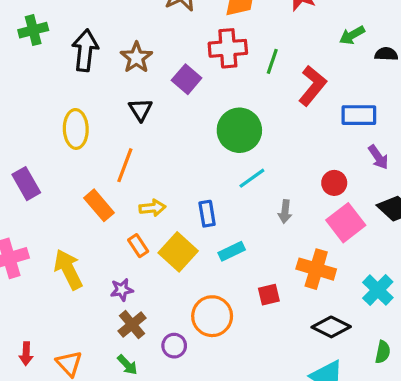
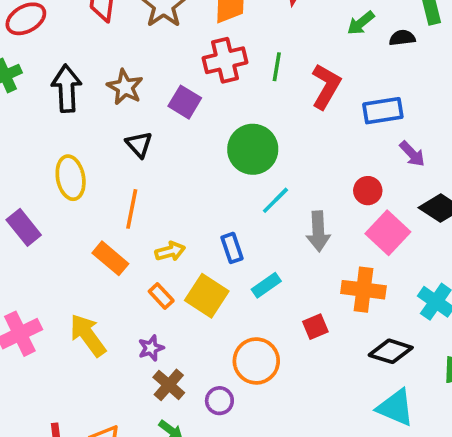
purple rectangle: (26, 184) -> (24, 227), moved
gray arrow: (285, 212) -> (318, 231), size x1.5

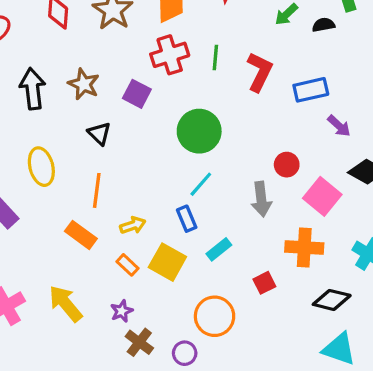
red circle: (368, 191) -> (287, 165), moved
cyan line: (275, 200) -> (201, 184), moved

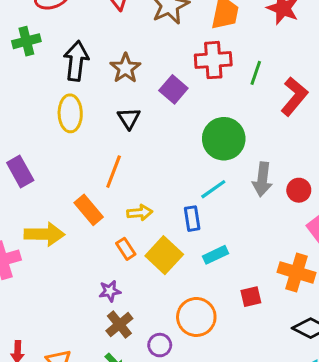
yellow ellipse: (41, 167) -> (70, 113), moved
gray arrow: (261, 199) -> (262, 179), moved
yellow arrow: (66, 304) -> (45, 234), moved, turned 117

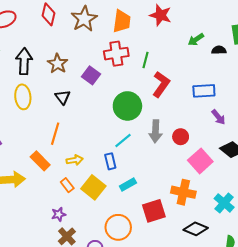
red L-shape: (294, 96) -> (161, 84), moved
red square: (251, 297) -> (154, 211), size x1.6

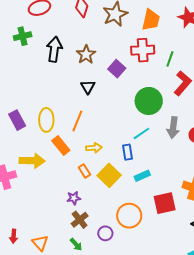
yellow ellipse: (23, 97) -> (46, 120), moved

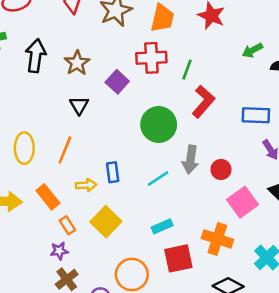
cyan line: (141, 133) -> (158, 178), moved
orange rectangle: (61, 145) -> (48, 197), moved
blue rectangle: (128, 152) -> (113, 172), moved
orange rectangle: (84, 171) -> (67, 225), moved
cyan rectangle: (142, 176) -> (162, 226), moved

